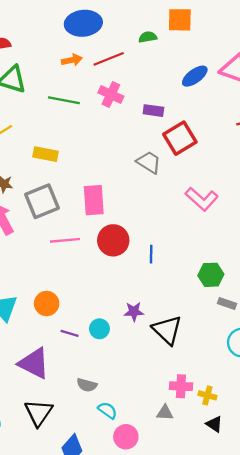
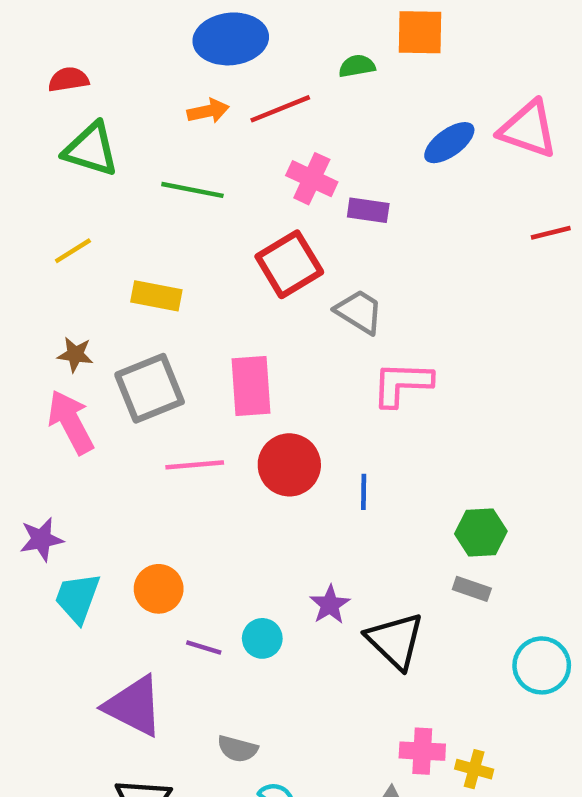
pink cross: (111, 94) -> (312, 179), moved
red square: (180, 138) -> (289, 264), moved
pink L-shape: (202, 199) -> (402, 384), moved, turned 140
gray rectangle: (227, 304) -> (472, 589), moved
purple star: (134, 312) -> (330, 605), turned -30

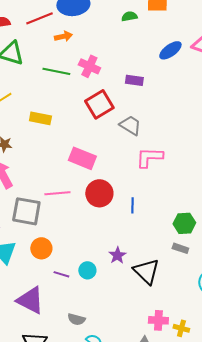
red line: (280, 109) -> (39, 18), moved
pink cross: (312, 179) -> (89, 66), moved
pink rectangle: (251, 386) -> (82, 158), turned -64
gray square: (150, 388) -> (26, 211), moved, turned 32

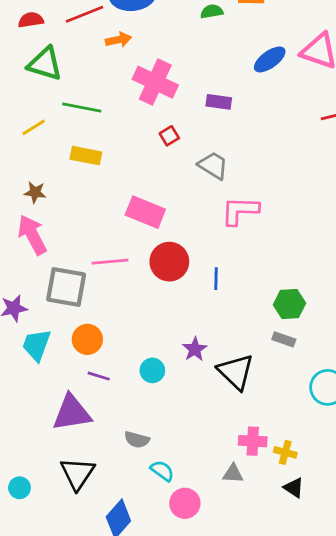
pink cross: (89, 66) -> (155, 82), size x1.4
green line: (56, 71) -> (82, 108), moved
red square: (99, 104) -> (169, 136), size x0.5
purple line: (61, 274) -> (99, 376), moved
purple triangle: (30, 300) -> (72, 413), turned -36

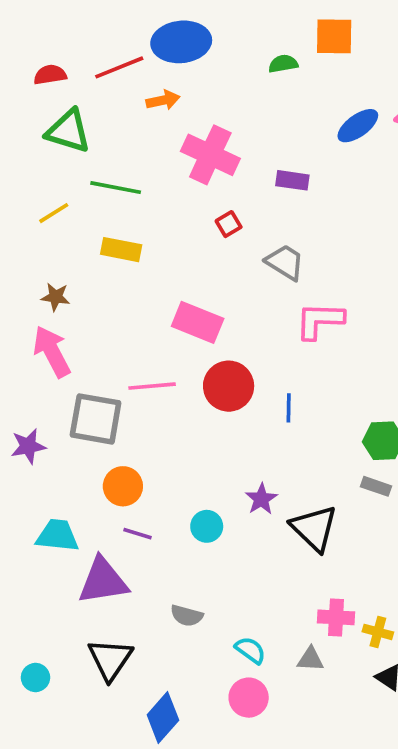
cyan trapezoid: (36, 345) -> (57, 535), moved, turned 76
cyan semicircle: (162, 471) -> (250, 650), moved

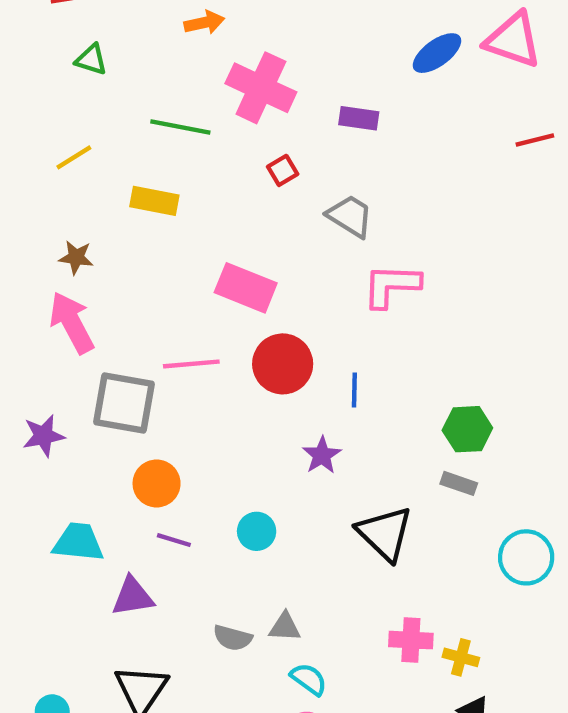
green triangle: (68, 131) -> (91, 60), size x0.6
green line: (116, 188) -> (180, 127), moved
purple star: (261, 499) -> (322, 455), moved
purple triangle: (103, 581) -> (133, 597), size x0.7
gray triangle: (310, 659) -> (285, 627), moved

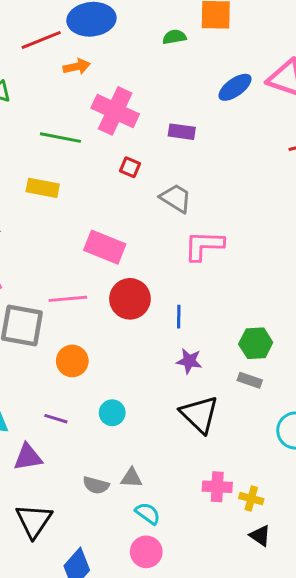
red square: (283, 170) -> (130, 167), turned -36
purple star: (322, 455) -> (189, 361), moved, turned -30
orange circle: (157, 483) -> (72, 361), moved

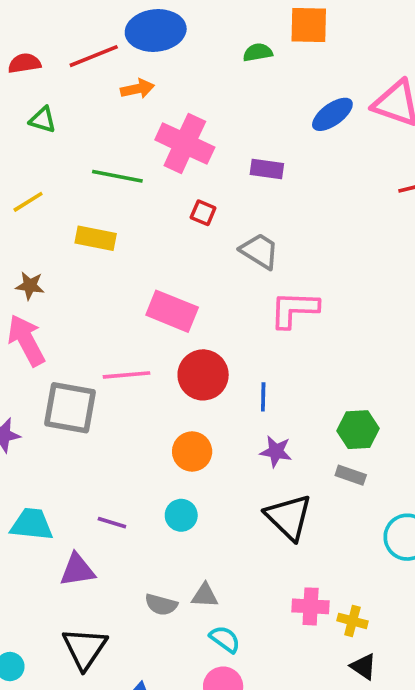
orange circle: (72, 361) -> (192, 451), moved

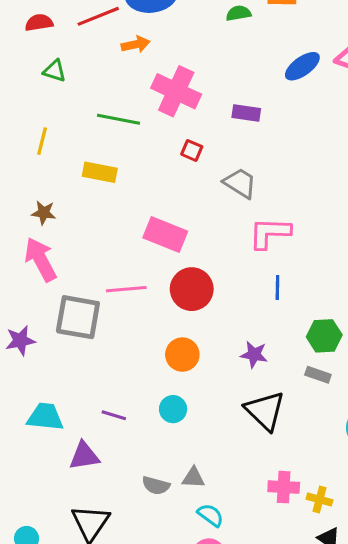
yellow line: (28, 202) -> (42, 141), turned -44
blue line: (263, 397) -> (277, 288), moved

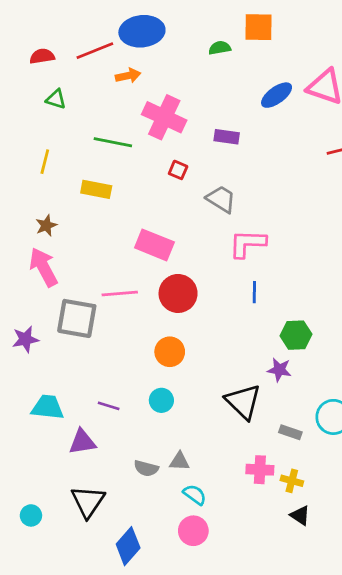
brown star: (44, 213) -> (46, 225), turned -30
purple star: (254, 355) -> (279, 370), moved
gray rectangle: (318, 375) -> (290, 432), moved

